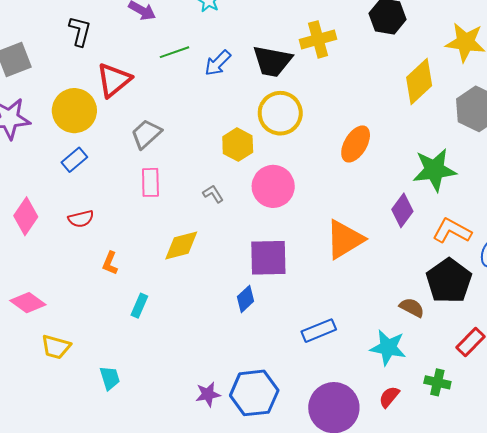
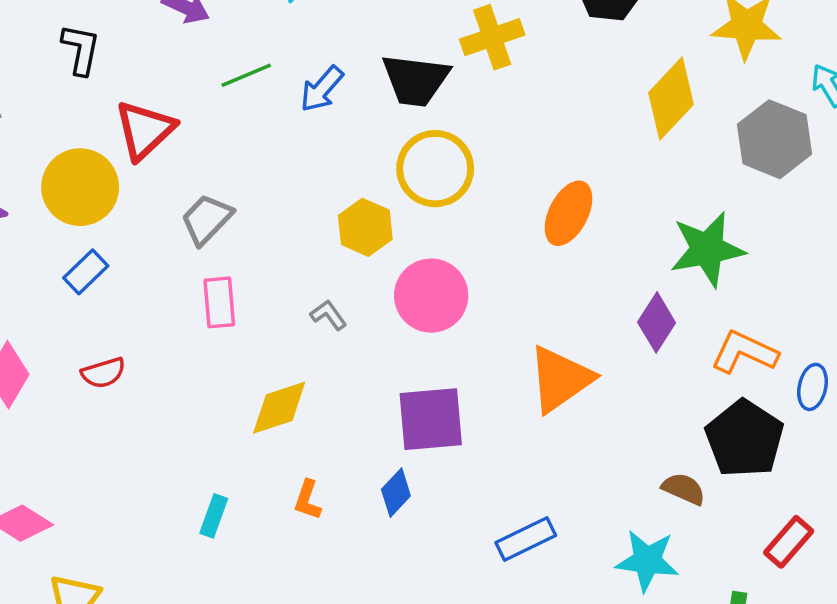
orange L-shape: (110, 263) -> (308, 500), moved

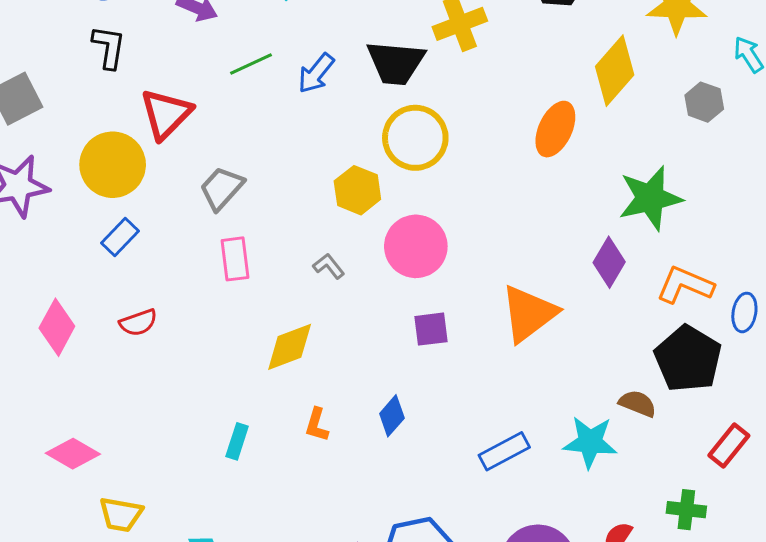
gray hexagon: (774, 139) -> (704, 102), size x0.6
orange ellipse: (568, 213) -> (555, 129), moved
purple square: (431, 419) -> (431, 329), moved, size x0.6
cyan star: (647, 561) -> (590, 442), moved

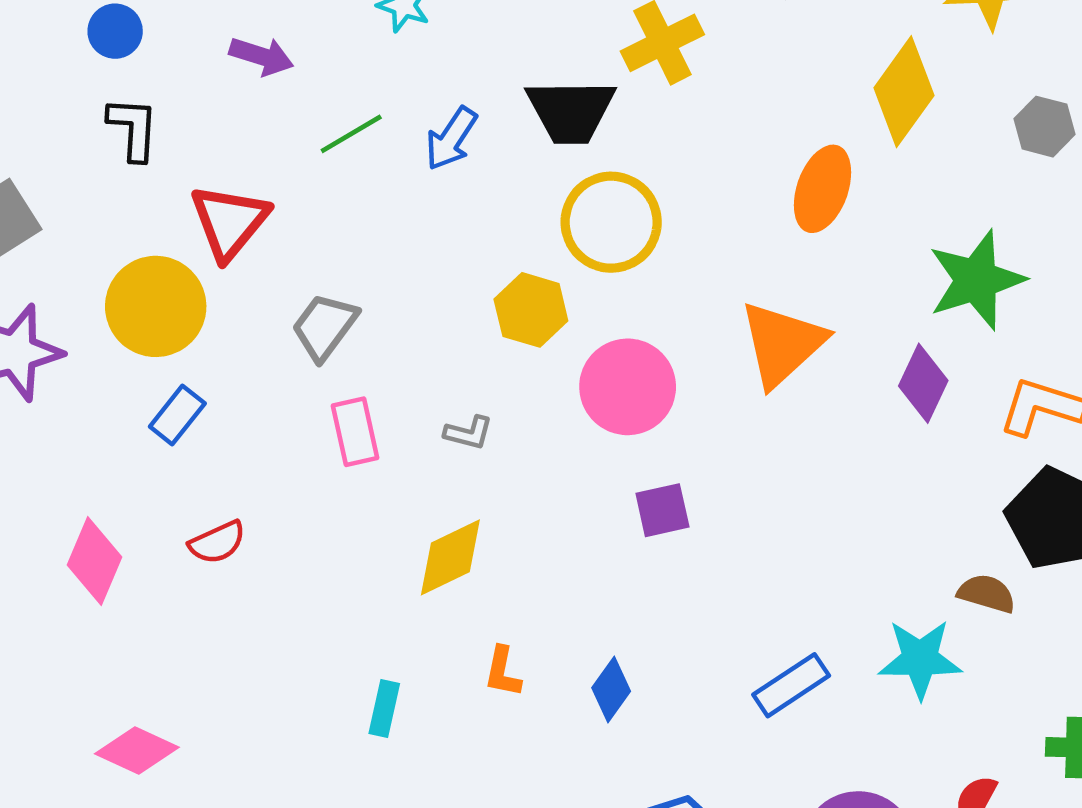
gray L-shape: (329, 266) -> (469, 433), moved, turned 148
orange triangle: (529, 314) -> (782, 344), moved
blue diamond: (392, 416) -> (611, 690), moved

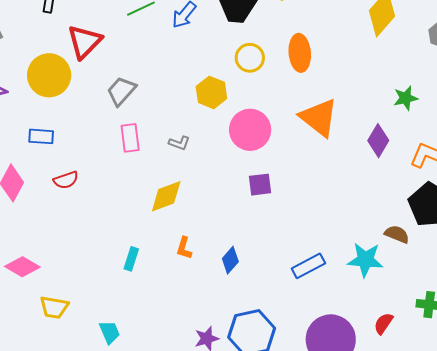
orange ellipse: (823, 189) -> (300, 53), moved, turned -30
yellow circle: (611, 222) -> (250, 58), size x0.7
green star: (976, 280) -> (406, 98), size x0.6
orange triangle: (782, 344) -> (319, 118), turned -45
blue rectangle: (177, 415) -> (41, 136), moved, turned 50

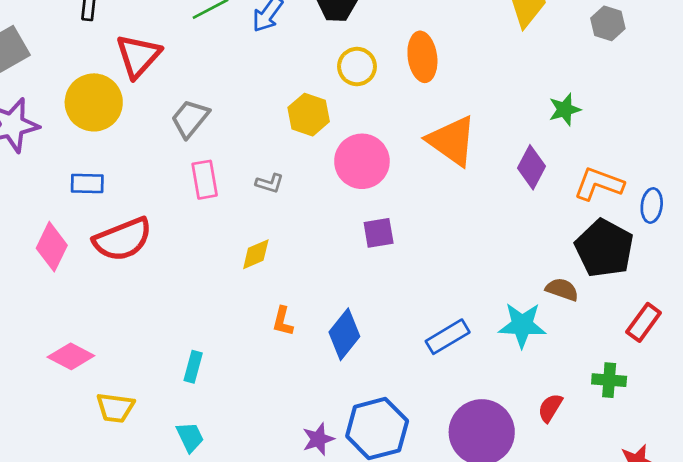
red semicircle: (66, 180) -> (123, 239), size x1.8
yellow diamond: (166, 196) -> (256, 254), size x0.7
cyan rectangle: (131, 259) -> (193, 367), moved
blue diamond: (230, 260) -> (344, 334), size x1.4

